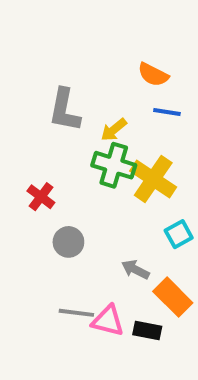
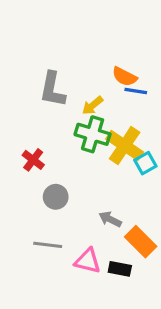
orange semicircle: (153, 75) -> (125, 77), moved
cyan square: (179, 234) -> (145, 163), moved
gray line: (76, 313) -> (48, 245), moved

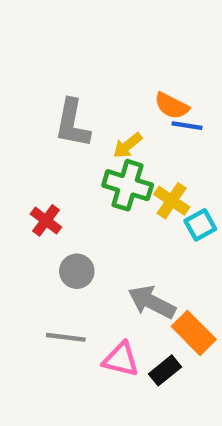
yellow cross: (125, 146) -> (172, 201), size x0.7
gray arrow: (110, 219) -> (152, 302), size x1.5
black rectangle: (120, 269) -> (165, 370), turned -50

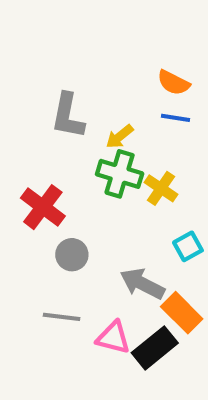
orange semicircle: (172, 106) -> (173, 83), moved
red cross: (46, 220) -> (43, 207), size x1.5
cyan square: (200, 225) -> (188, 246), moved
black rectangle: (165, 370) -> (155, 348), size x1.5

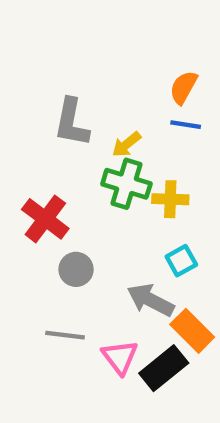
orange semicircle: (173, 83) -> (183, 87), turned 92
yellow cross: (161, 188) -> (170, 199), turned -32
cyan square: (188, 246) -> (181, 261), moved
pink triangle: (113, 338) -> (120, 357), turned 39

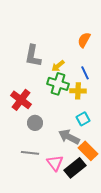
blue line: (186, 125) -> (85, 73), moved, turned 56

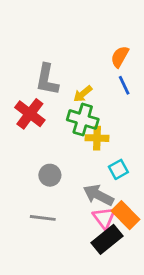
blue line: (85, 73) -> (124, 85), moved
yellow cross: (78, 91) -> (97, 138), moved
red cross: (21, 100) -> (30, 114), moved
pink triangle: (55, 163) -> (104, 218), moved

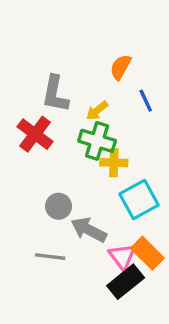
orange semicircle: (120, 57) -> (121, 67), moved
cyan square: (118, 169) -> (139, 200), size x1.6
gray arrow: (98, 195) -> (89, 230), moved

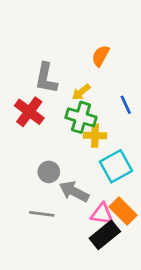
blue line: (146, 101) -> (126, 105), moved
pink triangle: (122, 257) -> (102, 214), turned -45

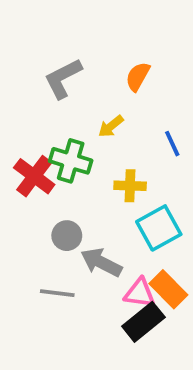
gray L-shape: (46, 78) -> (63, 78), moved, turned 52
red cross: (29, 112) -> (34, 176), moved
green cross: (81, 117) -> (71, 161), moved

